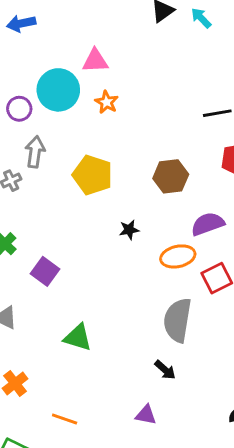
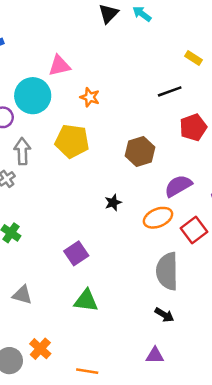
orange star: (107, 102) -> (90, 97), moved
yellow pentagon: (93, 175) -> (72, 141), moved
purple square: (45, 271) -> (76, 253), moved, turned 30

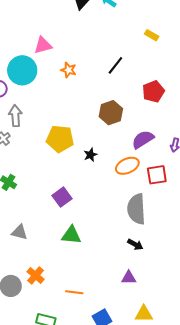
black line: (170, 91) -> (115, 65), moved, turned -30
yellow pentagon: (72, 141) -> (60, 139), moved
red square: (194, 230) -> (157, 175), turned 30

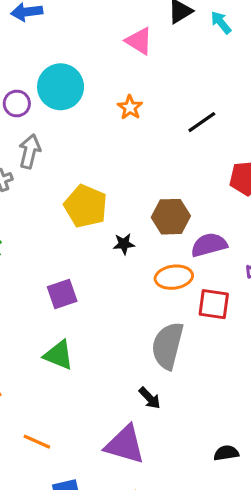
pink triangle: (43, 45) -> (139, 41), moved, turned 30
brown hexagon: (111, 113) -> (171, 217), moved
purple triangle: (129, 278) -> (125, 445), size x1.8

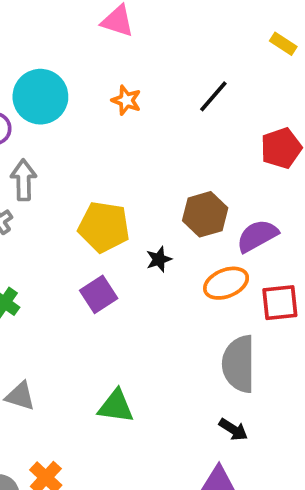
purple square: (62, 294) -> (99, 294), moved

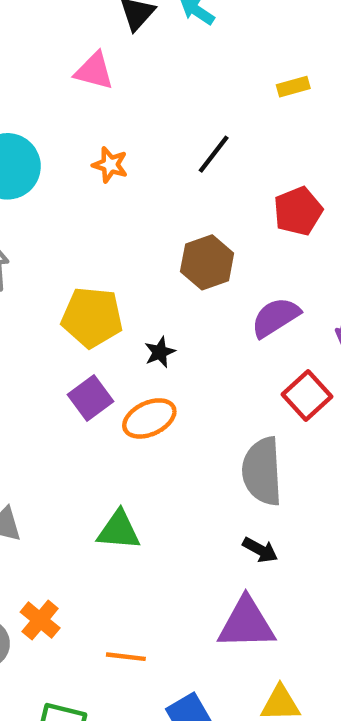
yellow rectangle: (283, 44) -> (293, 87), turned -45
brown hexagon: (205, 214) -> (207, 262), moved
orange ellipse: (226, 283) -> (149, 418), moved
red square: (280, 303) -> (307, 395), turned -33

